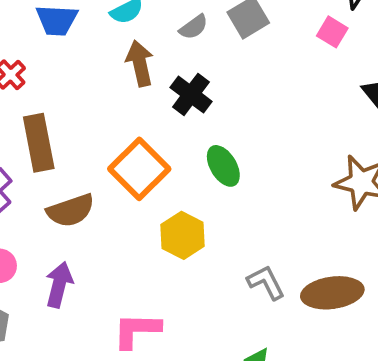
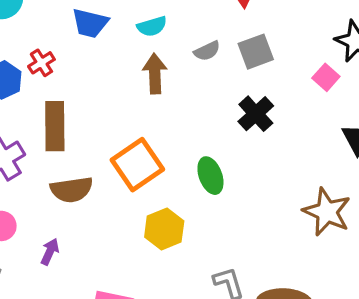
black cross: (191, 94) -> (256, 114), moved
purple arrow: (59, 285) -> (50, 252), size x0.7

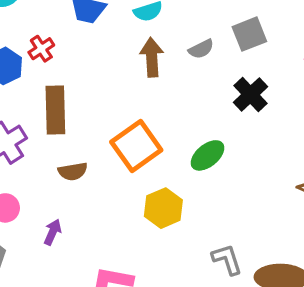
gray semicircle: (207, 51) -> (201, 49), moved
green ellipse: (210, 176) -> (207, 155), turned 72
brown semicircle: (72, 190) -> (73, 171), size x0.7

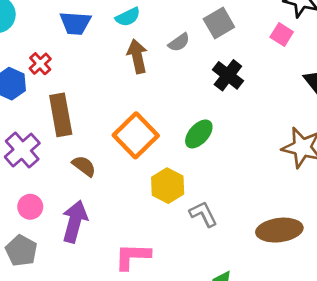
brown semicircle: (73, 171) -> (84, 166), turned -125
purple arrow: (53, 232) -> (75, 221), size x1.8
gray L-shape: (227, 259) -> (203, 214), moved

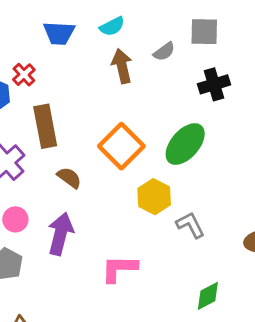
gray square: (219, 23) -> (204, 32), turned 32
black cross: (228, 75) -> (214, 84), turned 36
green ellipse: (199, 134) -> (185, 144), size x1.4

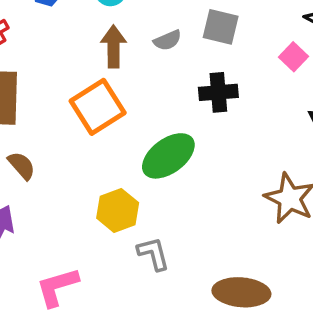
orange square: (121, 146) -> (98, 107), moved
pink L-shape: (119, 269) -> (57, 287), turned -30

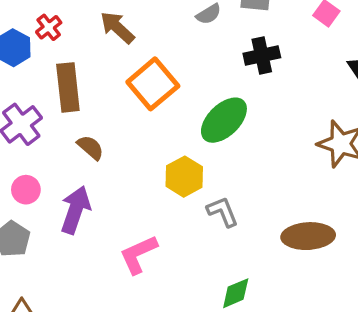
brown arrow: (114, 47) -> (117, 27), moved, turned -39

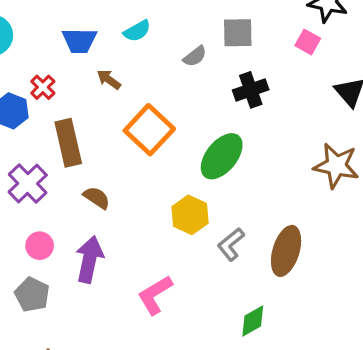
brown arrow: (117, 27) -> (109, 80), size x0.7
gray L-shape: (223, 212) -> (231, 244), turned -100
brown ellipse: (308, 236) -> (286, 251), moved, turned -63

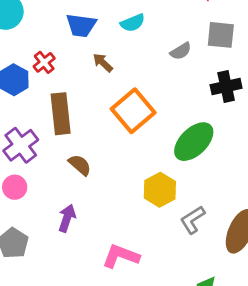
pink circle: (40, 246) -> (15, 187), moved
purple arrow: (89, 259) -> (67, 218), size x0.7
pink L-shape: (155, 295) -> (121, 256), turned 45

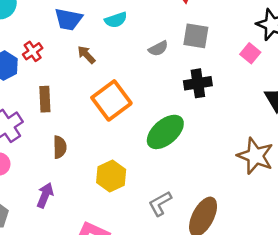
brown rectangle: (61, 114) -> (45, 99), size x0.7
brown semicircle: (80, 165) -> (60, 147), turned 45
yellow hexagon: (160, 190) -> (111, 176), moved

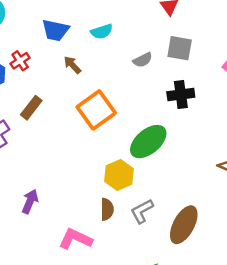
brown rectangle: (45, 99) -> (31, 108), turned 40
brown semicircle: (60, 147) -> (107, 209), moved
yellow hexagon: (111, 176) -> (119, 175), moved

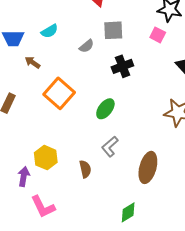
green ellipse: (148, 142) -> (105, 109), size x0.7
yellow hexagon: (119, 175) -> (46, 158), moved
gray L-shape: (142, 211) -> (110, 147), moved
pink L-shape: (75, 239) -> (43, 207), moved, turned -128

